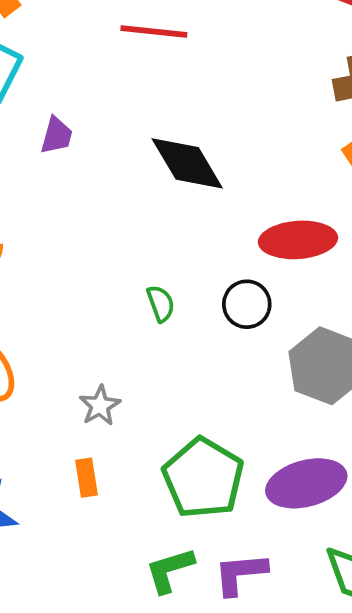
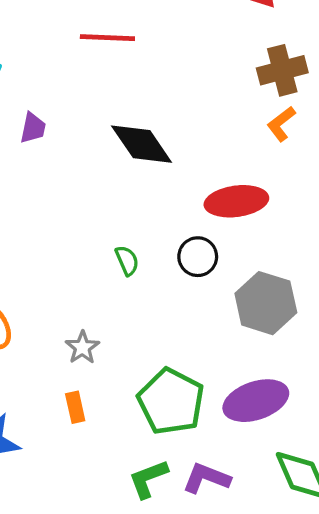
purple L-shape: (240, 574) -> (206, 478), turned 30

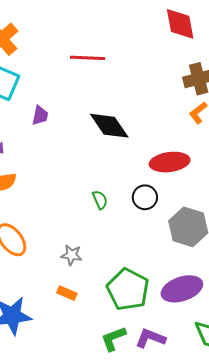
gray star: (82, 347) -> (72, 255), turned -30
orange rectangle: (75, 407) -> (67, 293), turned -54

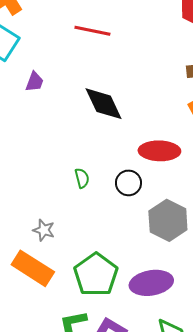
orange rectangle: (67, 293) -> (33, 268), size x2.0

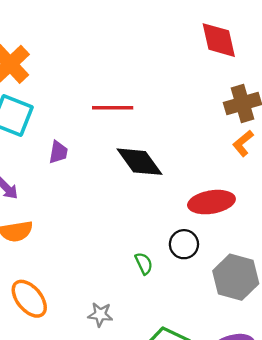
red line: (92, 31) -> (113, 108), moved
green semicircle: (82, 178) -> (144, 263), moved

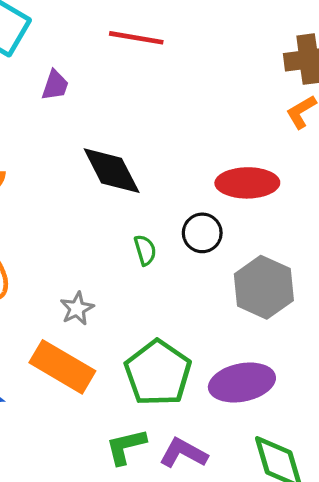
black diamond: (139, 162) -> (112, 171), moved
gray star: (100, 314) -> (77, 309), turned 30

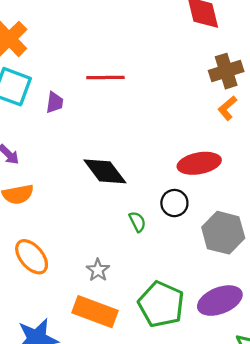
purple trapezoid: (55, 85) -> (55, 103), moved

